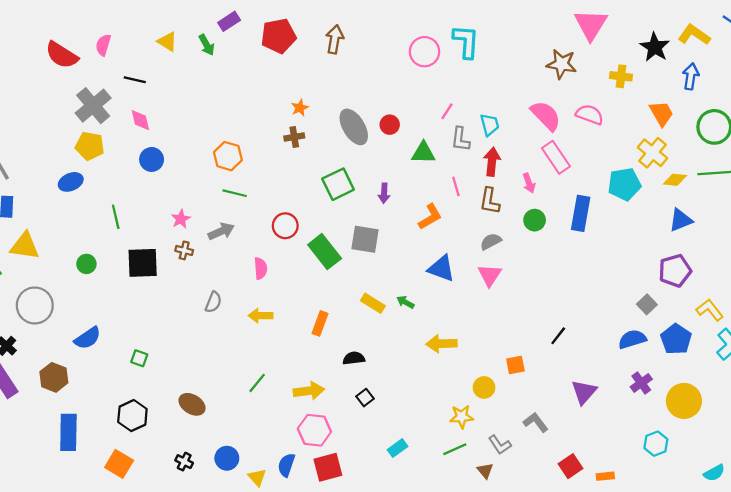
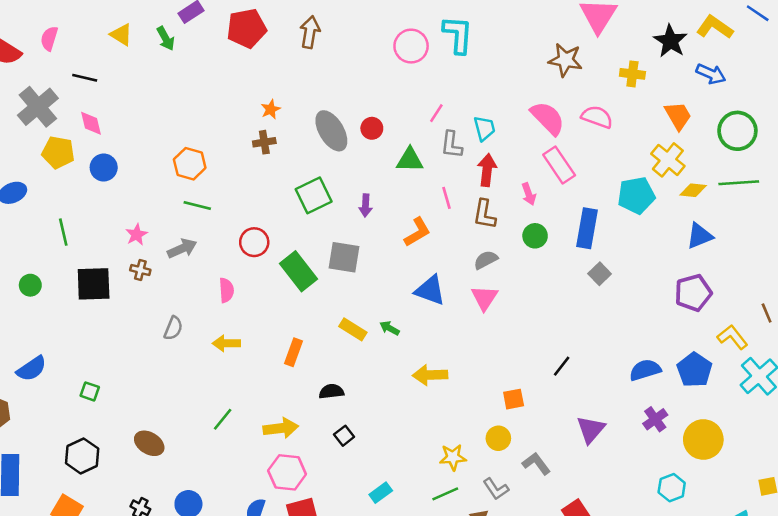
blue arrow: (691, 76) -> (711, 74), turned 105
yellow pentagon: (90, 146) -> (58, 152), moved
gray square: (647, 304) -> (600, 274), moved
yellow circle: (484, 387) -> (498, 438), moved

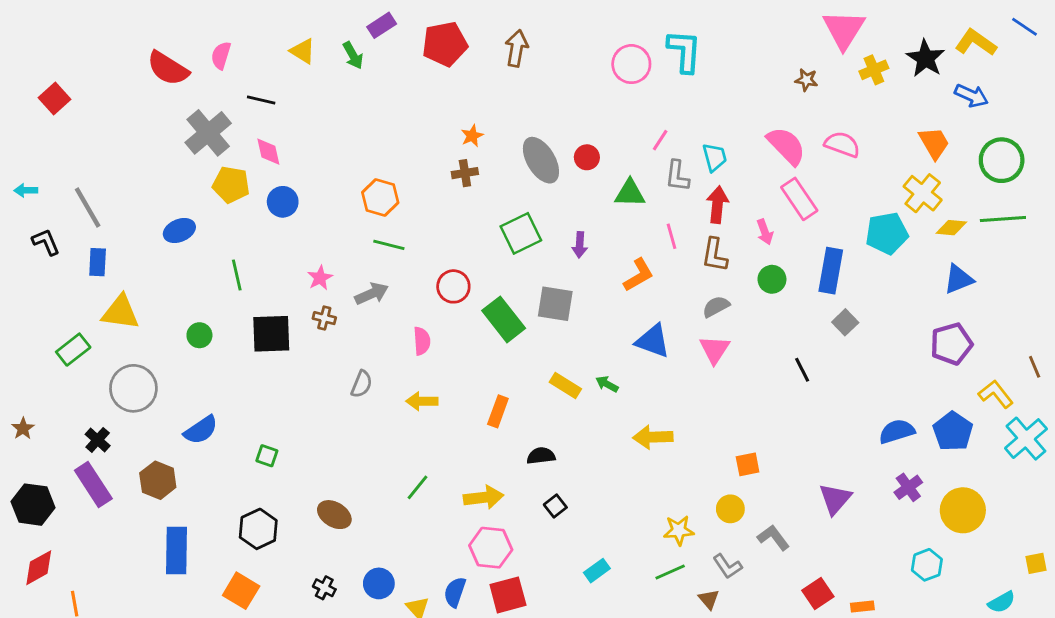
brown star: (565, 60) -> (806, 80), size x0.6
yellow cross: (632, 74) -> (874, 70), moved, turned -30
black line: (562, 366) -> (802, 370), moved, turned -65

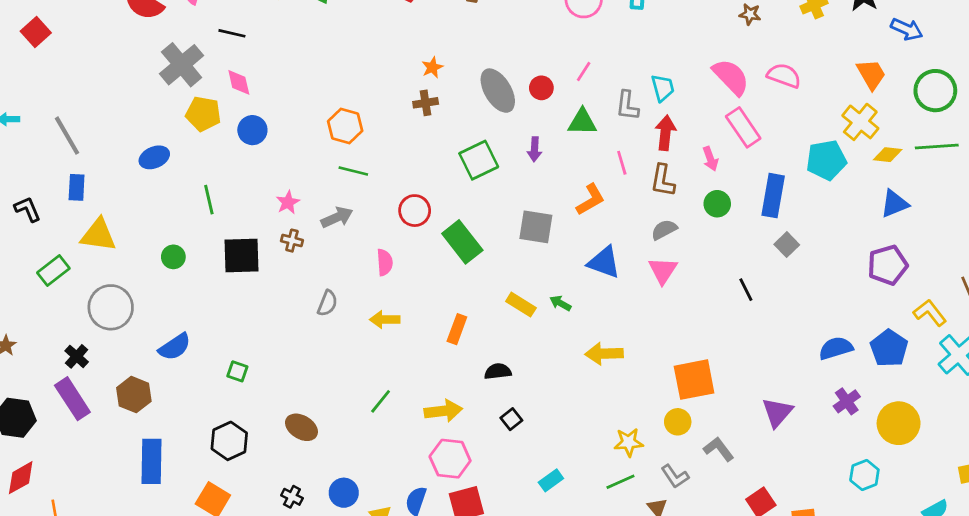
pink line: (660, 140) -> (584, 72), moved
black L-shape: (46, 242) -> (28, 209), moved
purple arrow: (580, 245) -> (535, 149), moved
gray square: (555, 304) -> (536, 227), moved
orange square: (748, 464) -> (694, 380), size x1.8

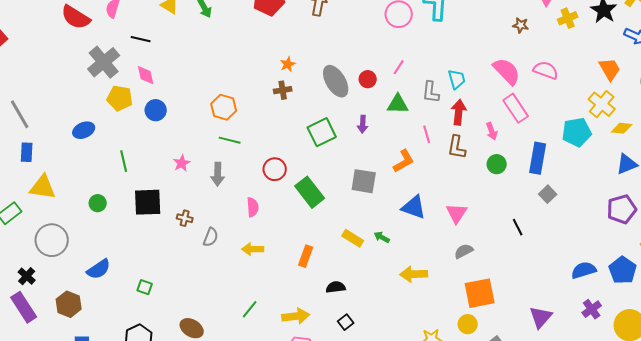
gray arrow: (337, 217) -> (218, 174), turned 115
gray semicircle: (664, 230) -> (464, 251), moved
brown cross: (292, 241) -> (185, 218), moved

